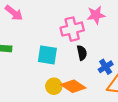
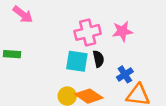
pink star: (96, 15) -> (122, 31), moved
cyan square: (47, 55) -> (77, 61), moved

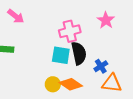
pink star: (122, 31) -> (106, 20), moved, turned -30
black semicircle: (98, 59) -> (79, 53), size x1.6

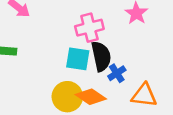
blue cross: (101, 66) -> (117, 73), moved
yellow circle: (53, 84) -> (67, 97), size x1.5

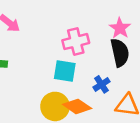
black semicircle: (101, 56) -> (120, 53), moved

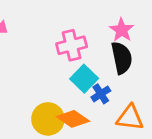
cyan square: (65, 71) -> (84, 79), moved, turned 35

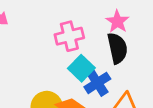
blue cross: (101, 94) -> (97, 83), size x1.4

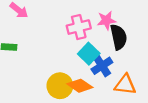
pink star: (117, 21) -> (106, 20), moved, turned 30

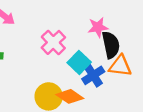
pink cross: (79, 27) -> (53, 42), moved, turned -30
orange triangle: (125, 85) -> (120, 66), moved

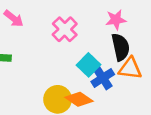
pink star: (98, 27) -> (116, 20), moved
pink cross: (53, 42) -> (65, 29), moved

